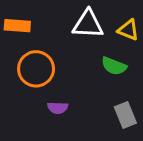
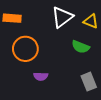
white triangle: (88, 24) -> (62, 17), turned -40

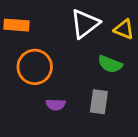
gray rectangle: (89, 82) -> (99, 102), moved, turned 30

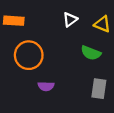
white triangle: (85, 24) -> (70, 20), size x0.6
gray rectangle: (99, 102) -> (99, 89), moved

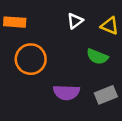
purple semicircle: (46, 86) -> (66, 92), moved, size x1.5
gray rectangle: (99, 89) -> (106, 95), turned 60

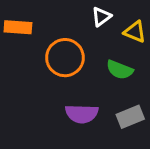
white triangle: (75, 21) -> (101, 17), moved
orange circle: (31, 59) -> (65, 58), moved

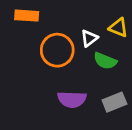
white triangle: (101, 17) -> (89, 38), moved
orange rectangle: (18, 27) -> (27, 16), moved

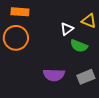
orange circle: (57, 50) -> (16, 38), moved

